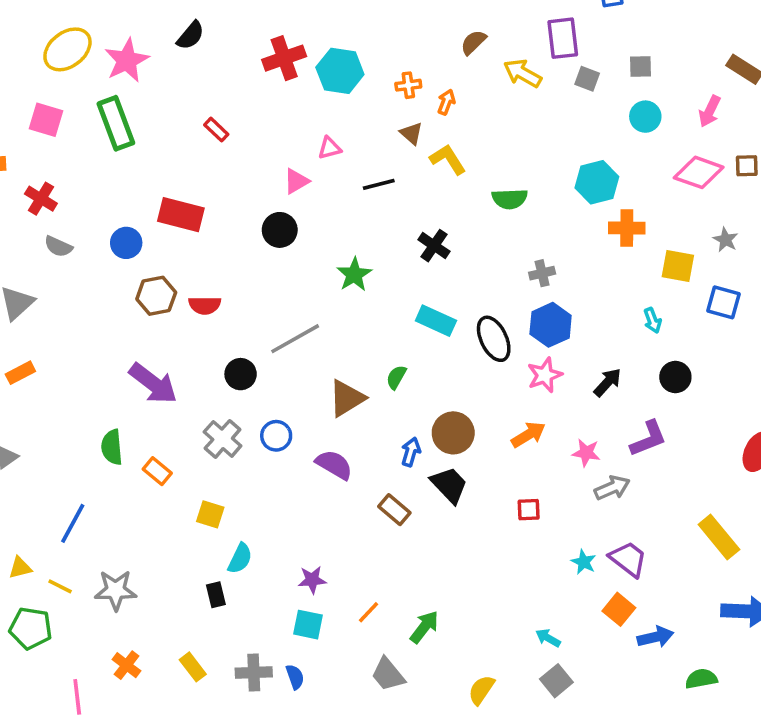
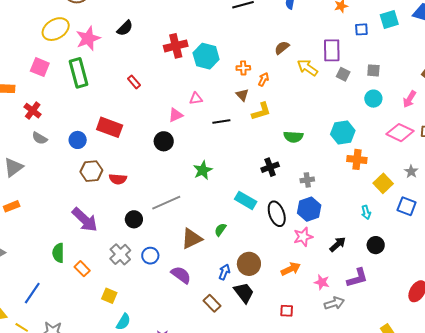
yellow L-shape: (448, 159) -> (261, 111), turned 100
black cross: (434, 246) -> (270, 167), moved, turned 30
yellow square: (678, 266) -> (383, 183), turned 30

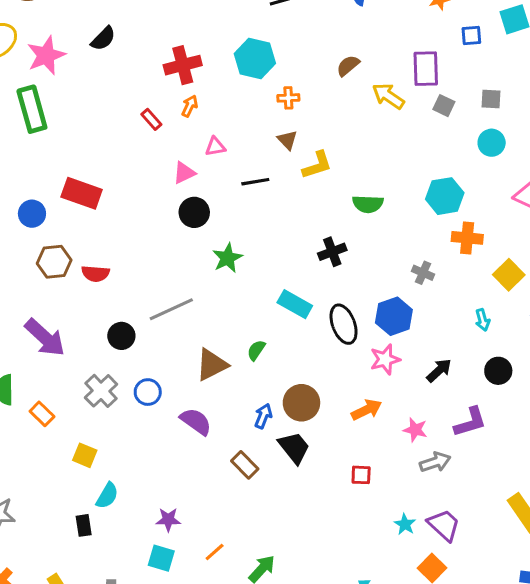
cyan hexagon: (206, 56) -> (255, 58), moved
orange arrow: (264, 79) -> (190, 106), moved
red rectangle: (134, 82) -> (151, 119), moved
black circle: (164, 141) -> (194, 212), moved
gray cross: (307, 180) -> (423, 273), moved, turned 32

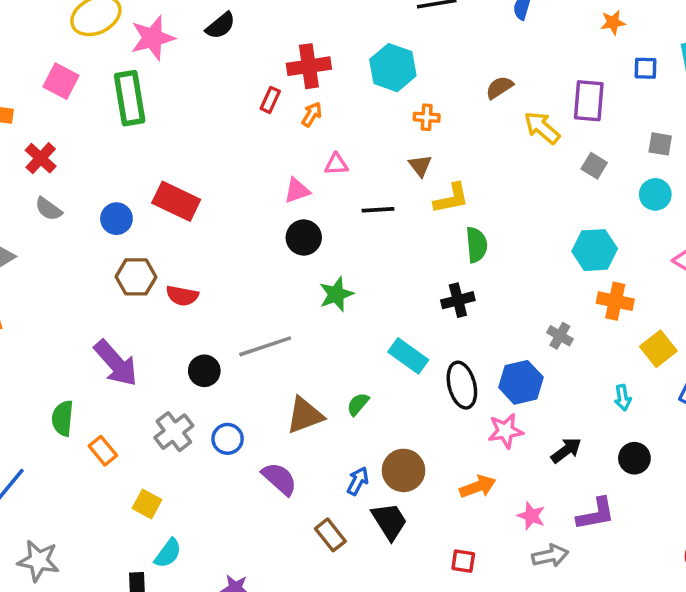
gray square: (444, 106) -> (594, 166), moved
red rectangle: (151, 119) -> (270, 100), moved, turned 60
green semicircle: (368, 204) -> (476, 245), moved, turned -104

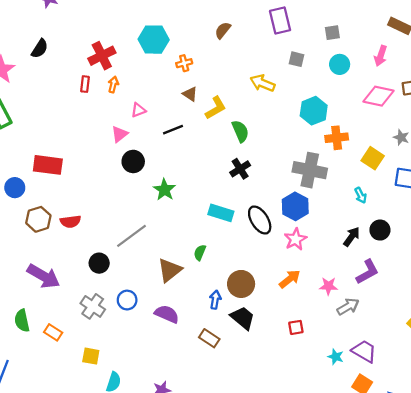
yellow arrow: (542, 128) -> (262, 83), moved
gray cross: (560, 336) -> (310, 170), size x2.0
black arrow: (566, 450) -> (352, 237), moved

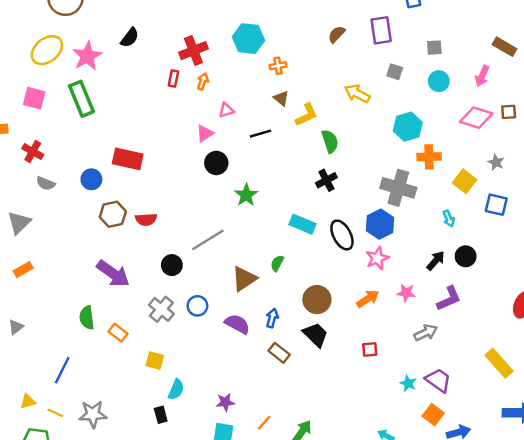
brown semicircle: (223, 30) -> (337, 34), moved
pink star: (328, 286) -> (406, 293), moved
blue arrow: (215, 300) -> (272, 318), moved

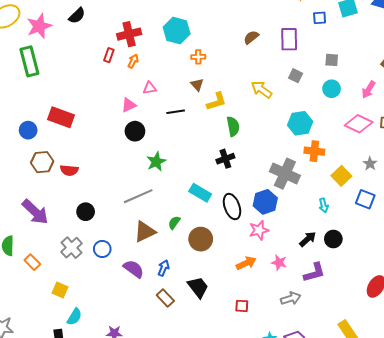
gray line: (208, 240) -> (138, 196), moved
brown circle: (317, 300) -> (201, 239), moved

